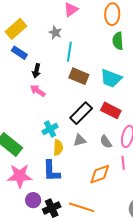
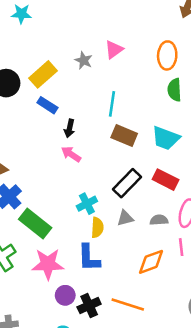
gray star: (55, 33) -> (84, 60), moved
gray semicircle: (106, 142) -> (159, 220), turned 120

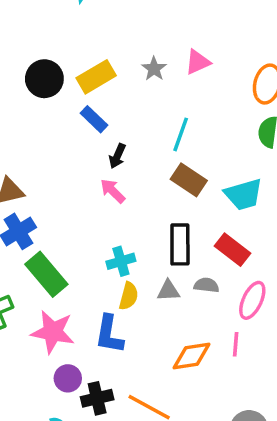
cyan trapezoid: (166, 138) -> (244, 194), turned -48
black rectangle: (127, 183) -> (180, 244), turned -56
gray semicircle: (159, 220) -> (206, 285), moved

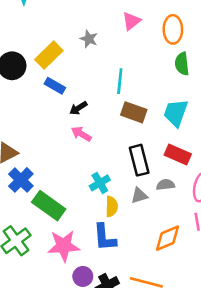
pink triangle: (198, 62) -> (131, 21), moved
black arrow: (117, 156) -> (78, 108), turned 48
cyan trapezoid: (244, 194) -> (176, 113), turned 140

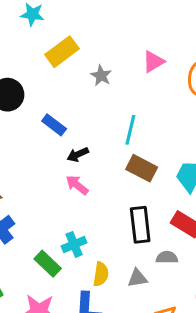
yellow rectangle: (49, 55) -> (62, 52), moved
cyan cross: (100, 183) -> (74, 244), moved
gray triangle: (139, 196) -> (137, 278), moved
green rectangle: (49, 206) -> (48, 264), moved, size x0.7

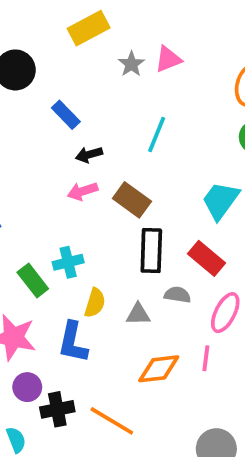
pink triangle: (153, 62) -> (168, 59), moved
brown rectangle: (142, 168) -> (132, 200), moved
pink arrow: (77, 185) -> (83, 191), turned -65

